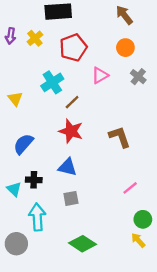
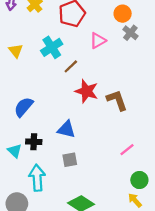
gray cross: (138, 77) -> (130, 33), moved
yellow triangle: (15, 99) -> (16, 51), moved
red star: (71, 131) -> (87, 91), moved

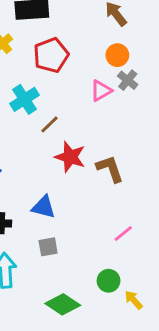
pink triangle: (98, 41) -> (101, 91), moved
green circle: (139, 180) -> (109, 281), moved

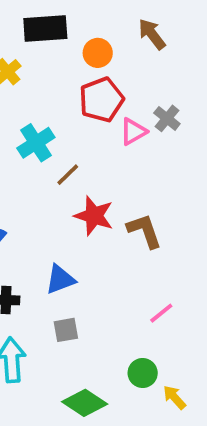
red pentagon: (51, 55) -> (101, 100), moved
orange circle: (117, 55) -> (98, 53), moved
blue triangle: (44, 207) -> (60, 279), turned -35

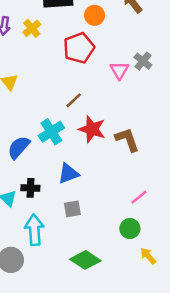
red pentagon: (101, 100) -> (79, 48), moved
pink triangle: (133, 132) -> (119, 70), turned -30
cyan cross: (36, 143) -> (51, 132), moved
green circle: (143, 373) -> (130, 229), moved

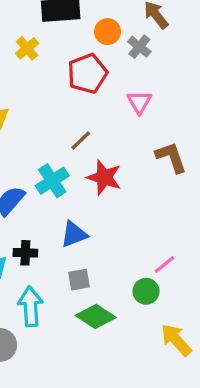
gray cross: (143, 61) -> (139, 47), moved
brown L-shape: (127, 140) -> (171, 157), moved
green circle: (130, 229) -> (146, 291), moved
yellow arrow: (148, 256) -> (176, 340), size x1.5
green diamond: (85, 260) -> (96, 316), moved

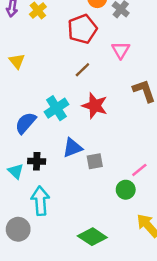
brown line: (81, 141) -> (82, 70), moved
gray square: (79, 280) -> (95, 161), moved
green diamond: (96, 316) -> (92, 237), moved

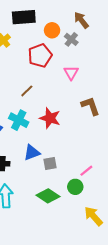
brown line: (82, 70) -> (27, 91), moved
cyan cross: (56, 108) -> (19, 120), turned -30
green diamond: (92, 237) -> (48, 196), moved

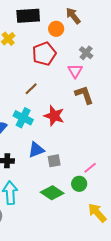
brown arrow: (81, 20) -> (73, 16), moved
gray cross: (71, 39) -> (86, 53), moved
brown L-shape: (90, 106) -> (84, 95), moved

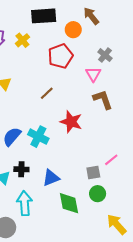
cyan cross: (23, 118) -> (38, 137), moved
blue triangle: (36, 150) -> (51, 178), moved
gray square: (54, 161) -> (93, 172), moved
pink line: (90, 168) -> (111, 160), moved
green diamond: (52, 193) -> (69, 203), turned 45

